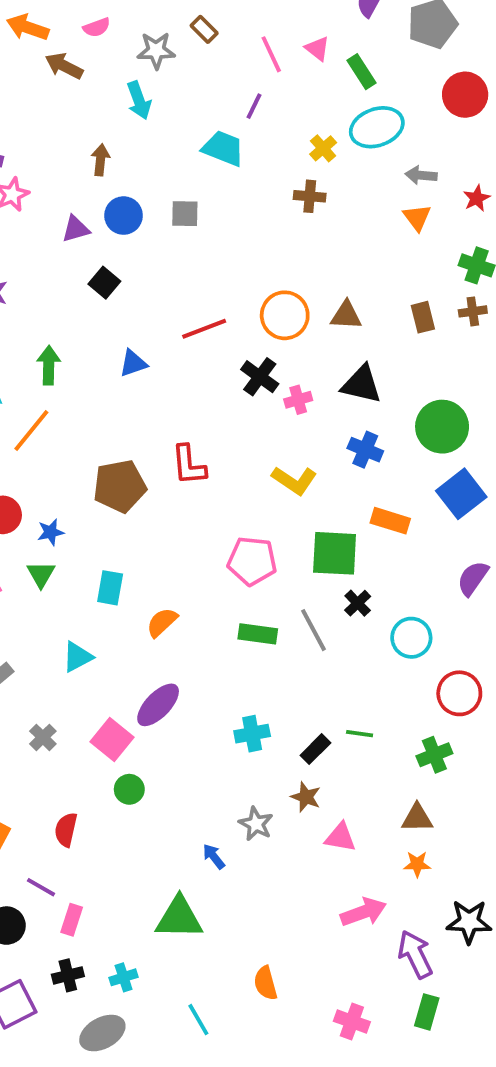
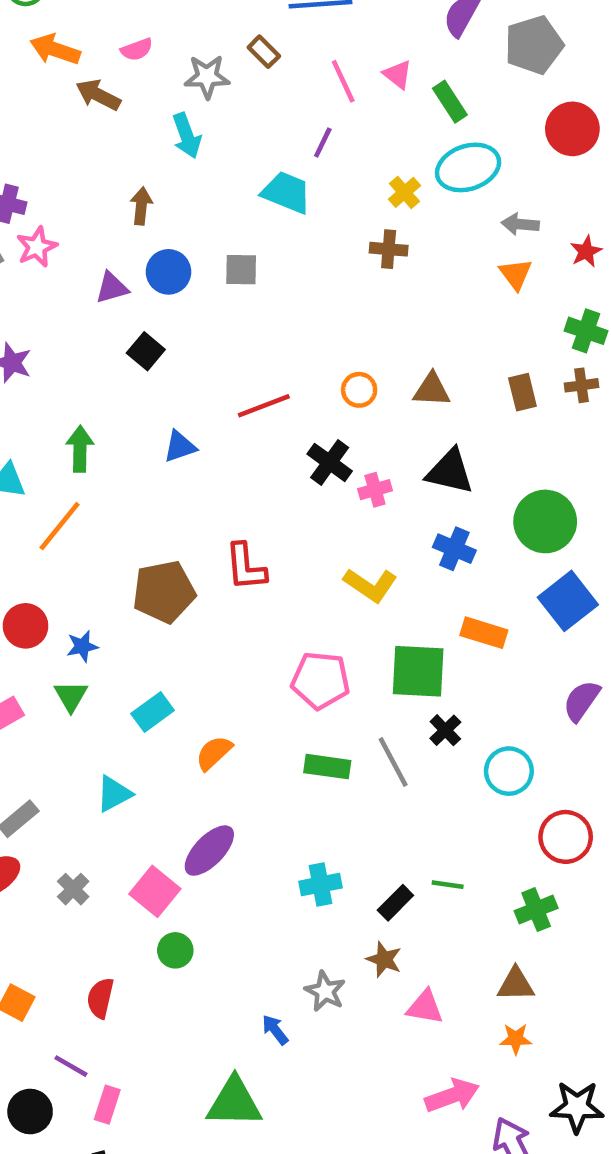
orange circle: (285, 315) -> (359, 390), size x0.6
cyan rectangle: (110, 588) -> (153, 712), turned 44

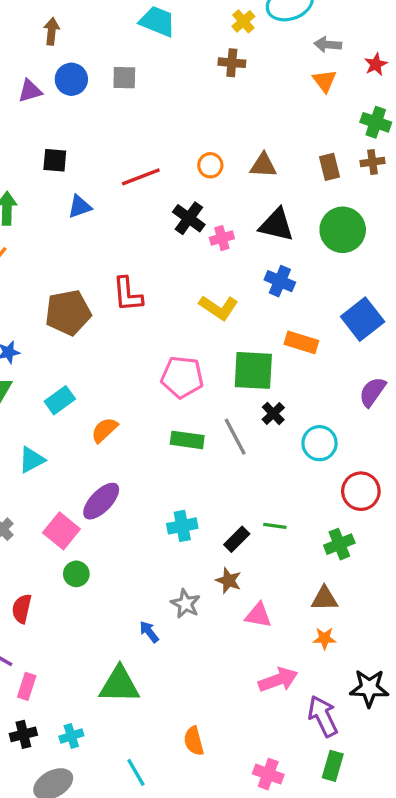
black square: (146, 351) -> (55, 160), moved, turned -35
green circle: (545, 521) -> (343, 230), moved

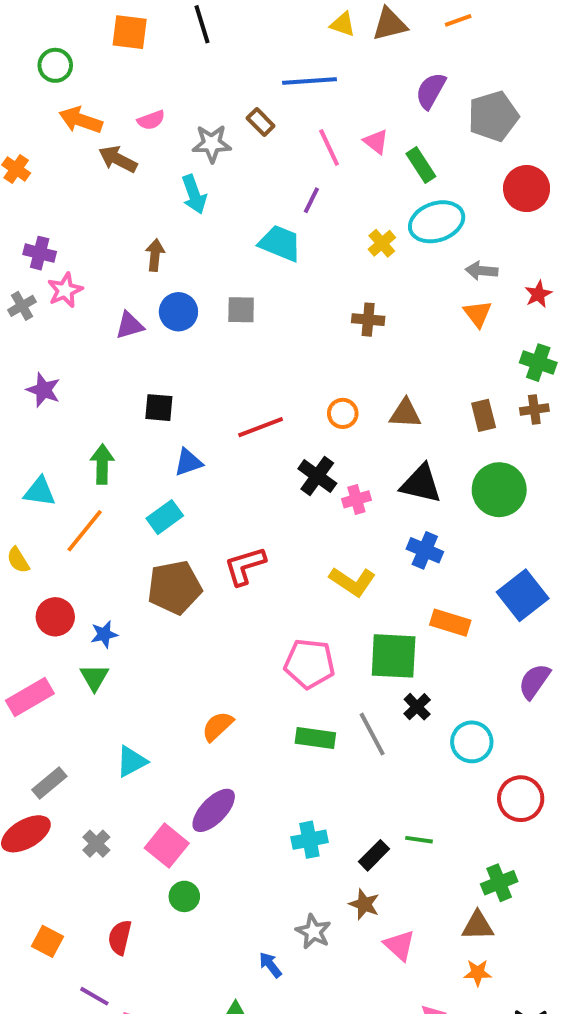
brown cross: (232, 63) -> (368, 320), moved
red L-shape: (128, 294) -> (245, 566), turned 78
cyan rectangle: (60, 400) -> (165, 517), moved
green cross: (339, 544) -> (499, 883), moved
pink triangle: (258, 615) -> (399, 945), turned 32

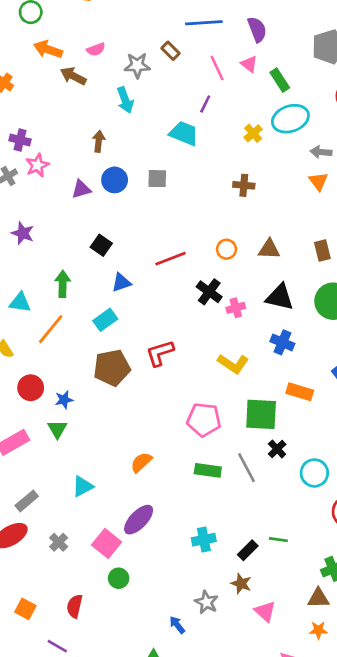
purple semicircle: (431, 91) -> (257, 29), moved, turned 130
black square: (159, 408) -> (101, 245), turned 30

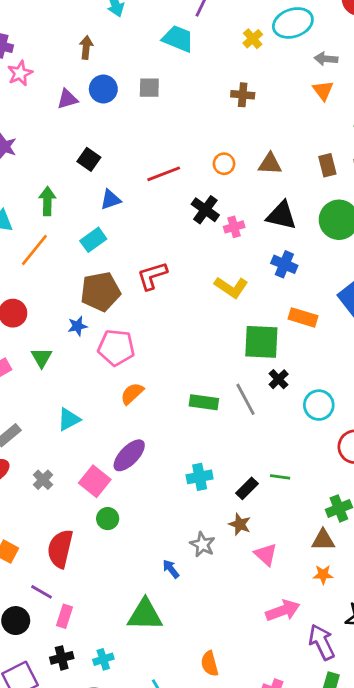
blue star: (64, 400) -> (77, 326), moved
pink pentagon: (204, 420) -> (116, 348), moved
red semicircle: (75, 606) -> (60, 549), size x1.5

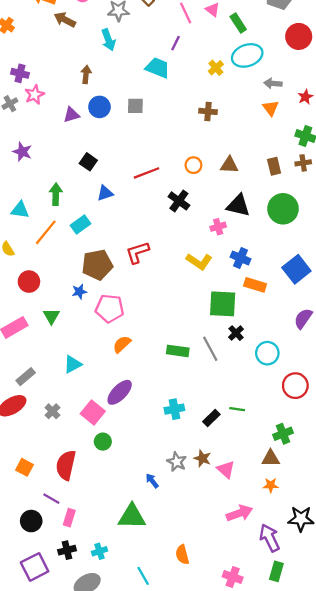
pink cross: (234, 227) -> (218, 227), moved
cyan rectangle: (93, 240) -> (80, 224), moved
blue cross: (284, 264) -> (240, 258), moved
brown star: (240, 524) -> (202, 458), moved

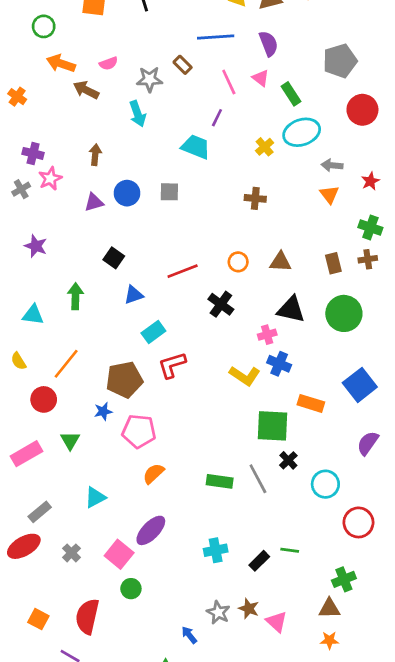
brown arrow: (86, 74) -> (95, 155), moved
cyan rectangle: (80, 224) -> (153, 332), moved
orange line: (46, 232) -> (66, 364), moved
blue cross: (240, 258) -> (279, 364), moved

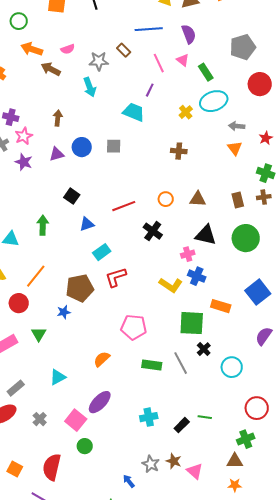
purple star: (36, 246) -> (24, 162), moved
pink pentagon: (139, 431) -> (134, 327), moved
red circle: (358, 522) -> (257, 408), moved

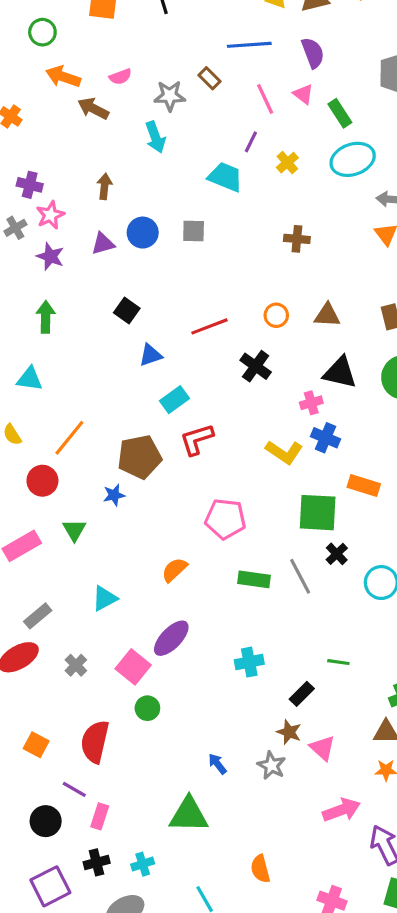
yellow cross: (186, 112) -> (287, 163), moved
green arrow: (43, 225) -> (46, 317), moved
black rectangle: (182, 425) -> (302, 694), moved
gray star: (151, 464) -> (271, 765), moved

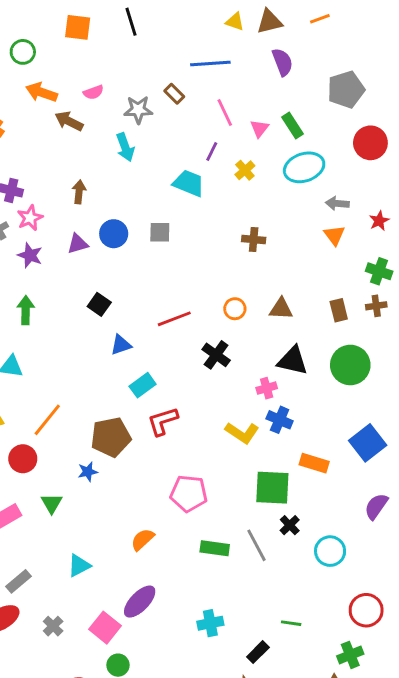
purple semicircle: (313, 53) -> (282, 62), moved
pink triangle: (303, 94) -> (259, 128), moved, turned 30

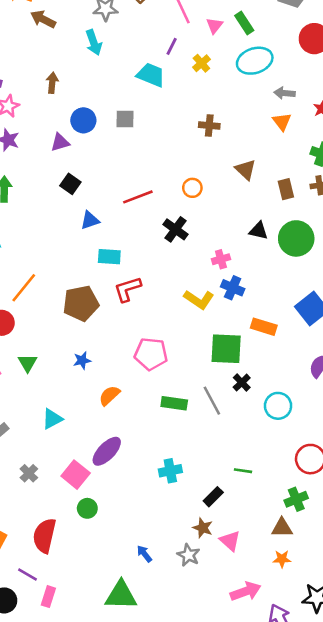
purple triangle: (78, 244) -> (60, 142), moved
brown triangle: (281, 309) -> (246, 170), moved, turned 40
black triangle: (293, 361) -> (259, 231), moved, size x0.7
cyan rectangle: (143, 385) -> (109, 257), turned 40
blue star: (88, 472) -> (82, 360), moved

